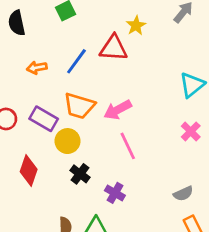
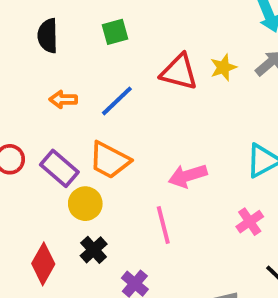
yellow star: (136, 26) -> (223, 67), moved
red triangle: (114, 48) -> (179, 72), moved
pink arrow: (118, 110) -> (188, 176), moved
red diamond: (29, 170) -> (43, 264), moved

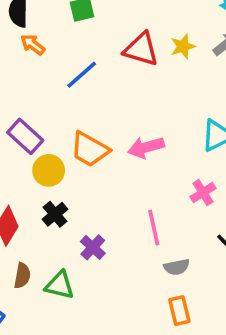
orange arrow: (63, 99) -> (33, 45), moved, turned 35
orange trapezoid: (109, 160) -> (90, 149), moved
pink line: (163, 225) -> (154, 228), moved

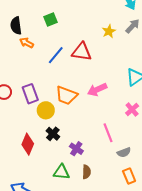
red triangle: (141, 49) -> (82, 52), moved
purple rectangle: (25, 136) -> (30, 94), turned 36
brown semicircle: (22, 276) -> (86, 172), moved

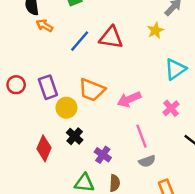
yellow star: (109, 31) -> (155, 30), moved
pink arrow: (97, 90) -> (129, 99), moved
gray semicircle: (124, 152) -> (147, 161), moved

